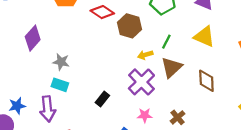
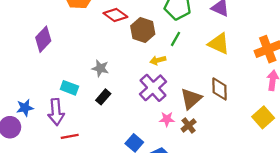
green line: (166, 42) -> (175, 39), moved
gray star: (61, 62) -> (100, 68), moved
brown triangle: (172, 67) -> (191, 99), moved
black rectangle: (102, 99) -> (103, 97), moved
pink star: (145, 115) -> (167, 119), moved

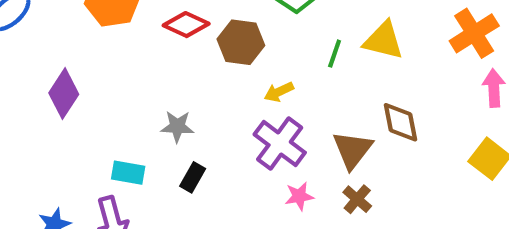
green line: (175, 39) -> (335, 54), moved
pink star: (167, 119) -> (299, 196), moved

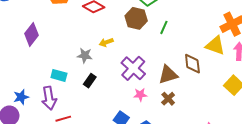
yellow triangle: (384, 40) -> (215, 45), moved
brown hexagon: (241, 42) -> (136, 18), moved
yellow arrow: (279, 92) -> (106, 42), moved
brown triangle: (352, 150) -> (168, 75), turned 30

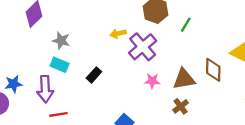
gray star: (85, 55) -> (61, 41), moved
purple cross: (133, 68) -> (143, 47), moved
pink star: (140, 95) -> (152, 81), moved

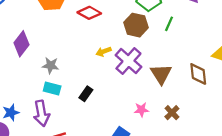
green line: (186, 25) -> (169, 24), moved
brown triangle: (184, 79) -> (161, 74), moved, turned -45
pink star: (152, 81) -> (141, 110), moved

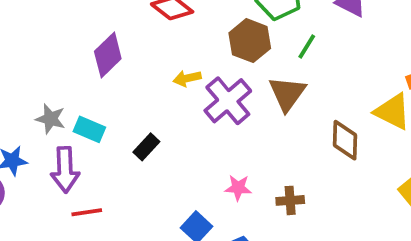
purple diamond: (22, 44) -> (108, 55), moved
gray star: (51, 65) -> (50, 119), moved
brown triangle: (161, 74) -> (287, 93), moved
brown cross: (172, 113) -> (290, 200), turned 32

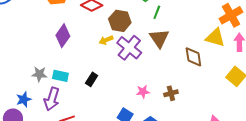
brown hexagon: (250, 41) -> (120, 21), moved
green line: (307, 46) -> (157, 12), moved
purple arrow: (65, 170) -> (52, 99), turned 30

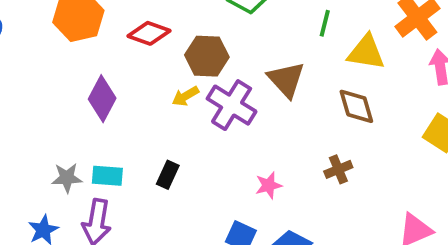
green line: (157, 12) -> (325, 23), moved
yellow triangle: (215, 38) -> (366, 52), moved
brown cross: (171, 93) -> (338, 169), moved

